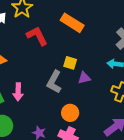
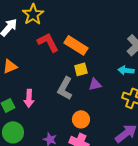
orange rectangle: (72, 23) -> (76, 45), moved
yellow square: (70, 63) -> (81, 69), turned -32

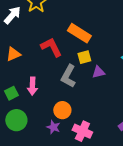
red L-shape: (48, 42) -> (51, 47), moved
orange circle: (81, 119) -> (62, 110), moved

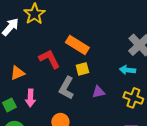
orange triangle: (13, 54) -> (17, 73), moved
purple triangle: (98, 72) -> (98, 92), moved

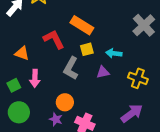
cyan arrow: (127, 70) -> (114, 53), moved
orange triangle: (17, 73) -> (22, 53), turned 42

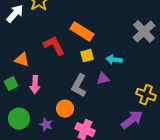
gray L-shape: (71, 68) -> (79, 86), moved
yellow cross: (138, 78) -> (146, 95), moved
green square: (14, 85) -> (11, 84), moved
purple star: (56, 119) -> (46, 125), moved

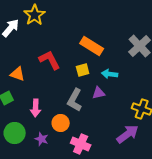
orange rectangle: (82, 32) -> (92, 46), moved
pink arrow: (35, 85) -> (36, 108), moved

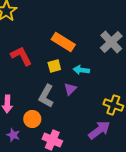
purple triangle: (99, 93) -> (70, 89), turned -32

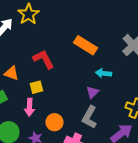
yellow square: (54, 66) -> (36, 87), moved
gray L-shape: (46, 96) -> (89, 117), moved

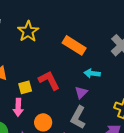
yellow star: (28, 14) -> (28, 31), moved
red L-shape: (43, 59) -> (49, 80), moved

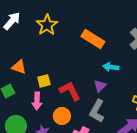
red L-shape: (49, 80) -> (70, 91), moved

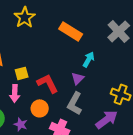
cyan arrow: (111, 67) -> (89, 59), turned 112

